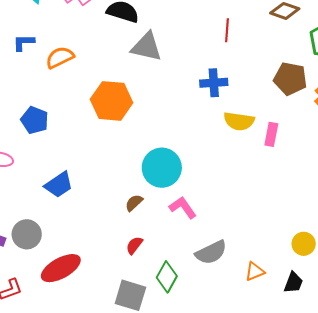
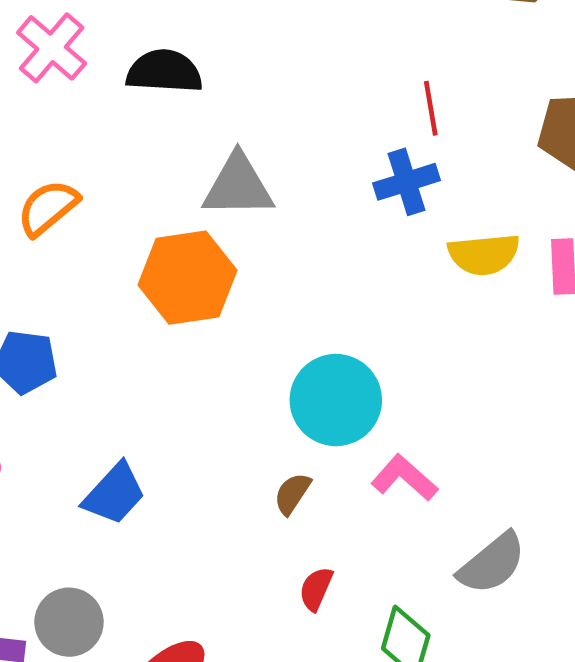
red line: (227, 30) -> (431, 108), moved
gray triangle: (146, 47) -> (238, 186), moved

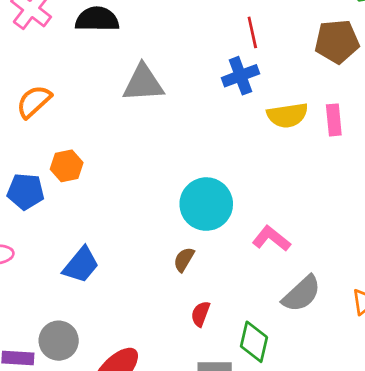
orange hexagon: (188, 278) -> (67, 166), moved, size x0.6
pink L-shape: (404, 478) -> (271, 239), moved

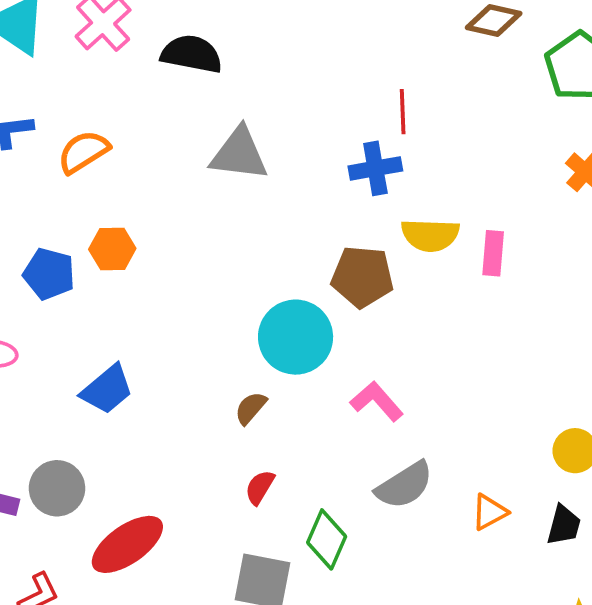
brown pentagon: (337, 41) -> (362, 277), moved

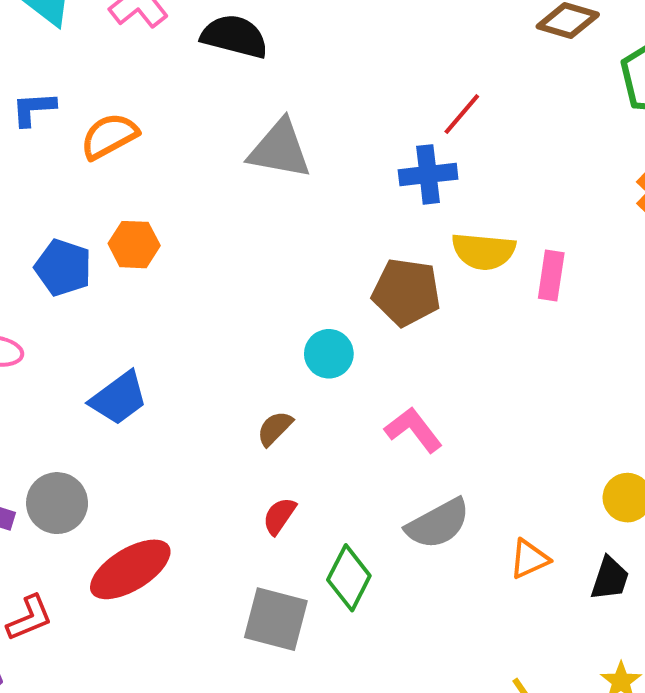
red line: (403, 112) -> (462, 114), turned 39
cyan circle: (296, 337) -> (329, 354), size x0.6

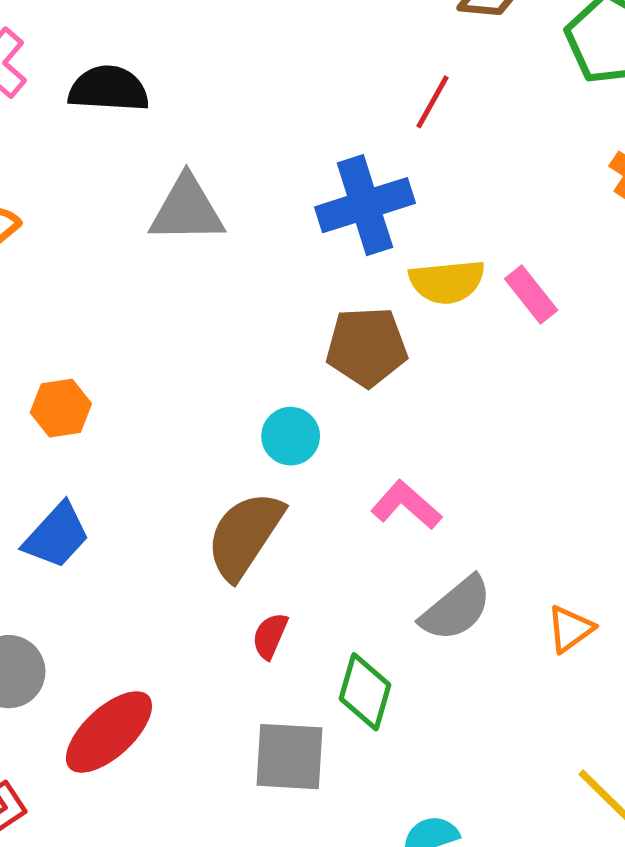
red line: (462, 114) -> (432, 102), moved
blue cross: (428, 174) -> (365, 205), size x1.4
orange hexagon: (134, 245) -> (61, 408), moved
pink rectangle: (551, 276) -> (531, 294), turned -36
brown semicircle: (275, 428) -> (245, 535), size x2.0

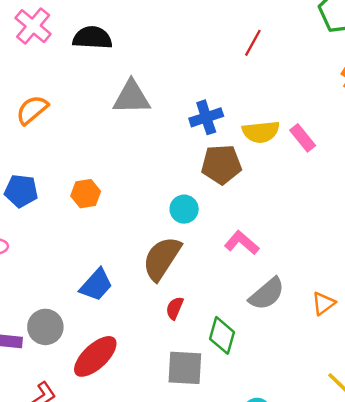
blue cross: (365, 205) -> (206, 117), moved, size x0.7
orange hexagon: (61, 408) -> (86, 194), moved
blue trapezoid: (57, 536) -> (96, 285), moved

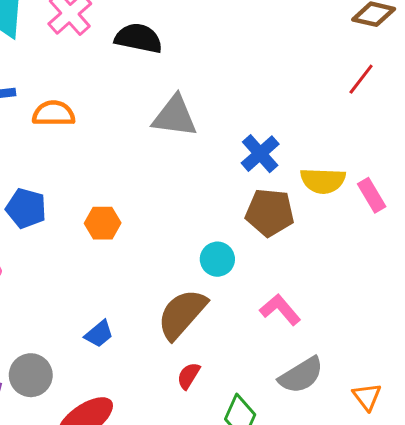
red line: (253, 43) -> (361, 79), moved
orange semicircle: (32, 110) -> (54, 114), turned 32
blue cross: (206, 117) -> (260, 154), turned -32
blue trapezoid: (96, 285) -> (99, 334), size x0.7
orange triangle: (323, 303) -> (367, 397), turned -40

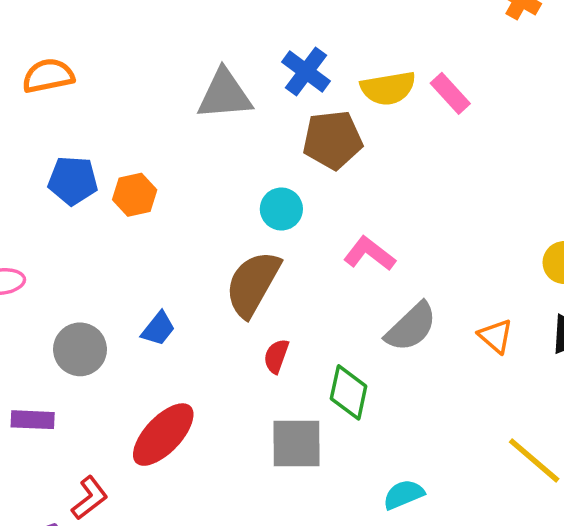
gray triangle: (175, 116) -> (225, 95), moved
blue pentagon: (26, 208) -> (73, 180), moved
gray circle: (31, 375) -> (80, 349), moved

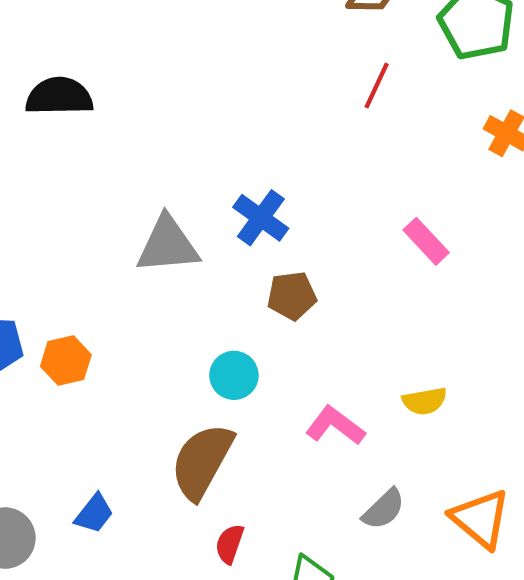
yellow semicircle: (388, 88) -> (425, 401), moved, size x0.7
brown pentagon: (333, 140) -> (292, 296), size x0.7
gray semicircle: (411, 327) -> (384, 509), size x0.7
orange triangle: (496, 336) -> (480, 519), size x1.5

